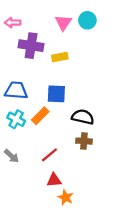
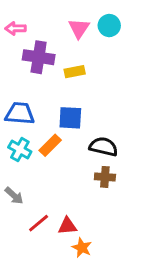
red line: (49, 155) -> (39, 223), moved

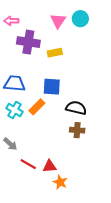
red line: (39, 223) -> (28, 164), turned 70

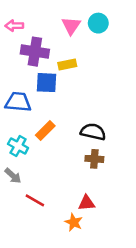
blue square: (52, 87) -> (47, 83), moved
cyan cross: (15, 110) -> (18, 146), moved
red triangle: (50, 166) -> (87, 203), moved

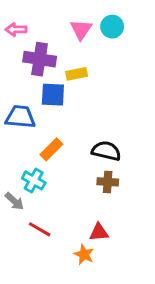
cyan cross: (18, 146) -> (34, 180), moved

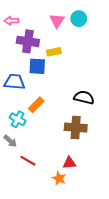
black semicircle: (106, 151) -> (84, 97), moved
cyan cross: (34, 180) -> (18, 119), moved
brown cross: (108, 182) -> (76, 128), size x1.5

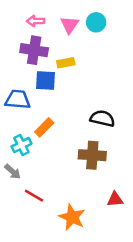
pink arrow: (11, 21) -> (35, 21), moved
cyan cross: (18, 119) -> (21, 145), turned 35
red triangle: (69, 163) -> (115, 199), moved
orange star: (59, 178) -> (72, 217), size x1.5

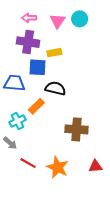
black semicircle: (102, 118) -> (55, 88), moved
orange star: (72, 217) -> (58, 167), moved

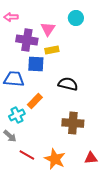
pink arrow: (29, 18) -> (11, 17), moved
pink triangle: (58, 21) -> (48, 29), moved
black semicircle: (55, 88) -> (68, 84), moved

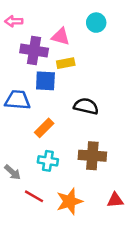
pink triangle: (48, 29) -> (61, 37), turned -49
cyan cross: (17, 115) -> (48, 161), moved, turned 35
orange star: (55, 159) -> (70, 201), turned 30

